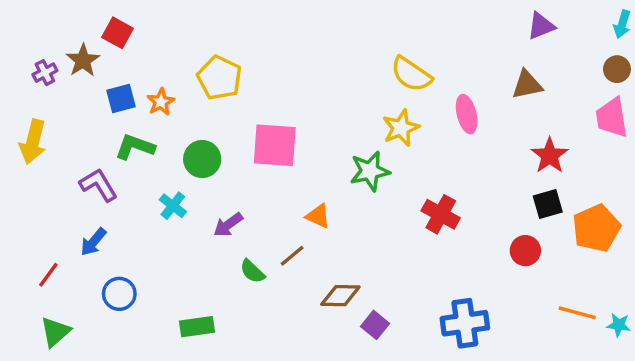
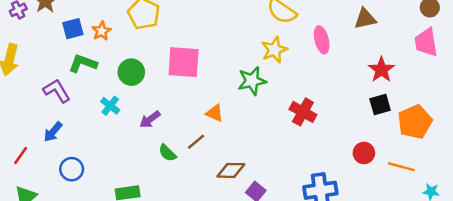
red circle: (525, 251) -> (364, 153), moved
orange line: (577, 313) -> (401, 167), moved

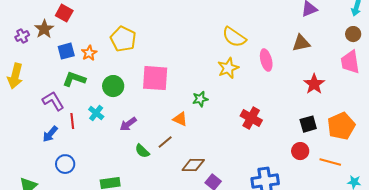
green star: (252, 81) -> (200, 99), moved, size x0.7
black square: (380, 104) -> (308, 124), moved
red line: (21, 155) -> (72, 121), moved, turned -42

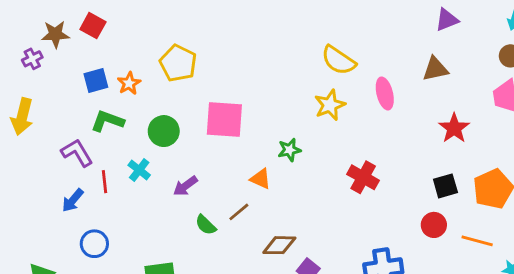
brown star: (44, 29) -> (55, 34), moved, turned 30

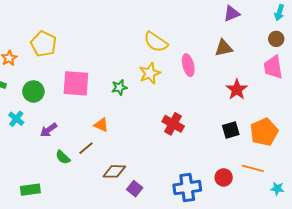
green star: (289, 150) -> (119, 87), moved
red circle: (434, 225) -> (224, 177), moved

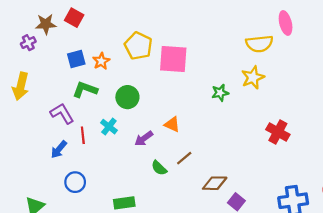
yellow semicircle: (156, 42) -> (259, 44), turned -40
pink ellipse: (188, 65) -> (286, 23), moved
pink square: (76, 83) -> (173, 59), moved
orange triangle: (101, 125) -> (172, 124), moved

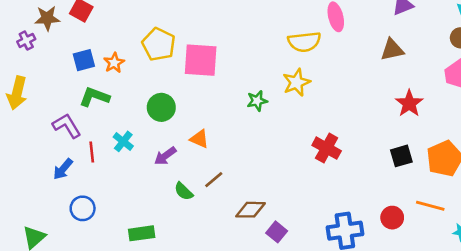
green circle: (127, 97) -> (161, 107), moved

